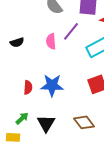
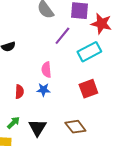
pink semicircle: (51, 41) -> (46, 70), moved
blue star: (52, 85) -> (43, 90), size x0.6

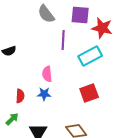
purple line: (62, 36) -> (63, 40), turned -36
green arrow: (13, 123) -> (12, 119), moved

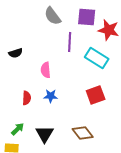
cyan rectangle: (90, 56) -> (97, 58), turned 60
pink semicircle: (47, 74) -> (46, 70), moved
green arrow: (12, 119) -> (18, 129), moved

